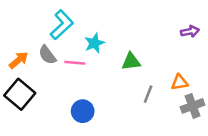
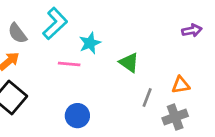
gray semicircle: (47, 55) -> (17, 33), moved
green triangle: (131, 61) -> (129, 63), turned 42
gray cross: (193, 106) -> (175, 117), moved

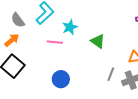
gray line: (147, 97) -> (111, 74), moved

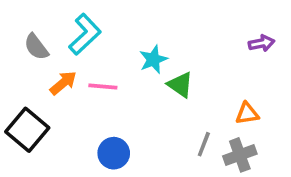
cyan star: (70, 27) -> (153, 59), moved
orange arrow: (12, 40) -> (63, 83), moved

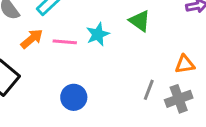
cyan star: (153, 59) -> (98, 34), moved
green triangle: (180, 85) -> (140, 21), moved

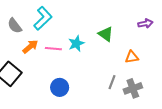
orange triangle: (185, 64) -> (132, 57), moved

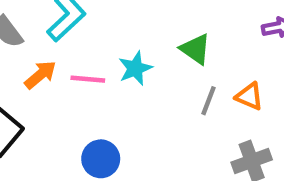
orange triangle: (132, 57) -> (249, 96), turned 32
gray line: (112, 82) -> (208, 101), moved

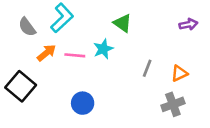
green triangle: (196, 49) -> (123, 23), moved
orange triangle: (249, 96) -> (179, 73), moved, turned -48

